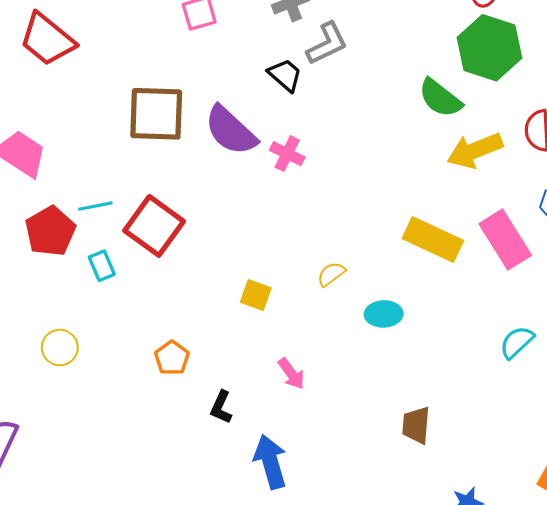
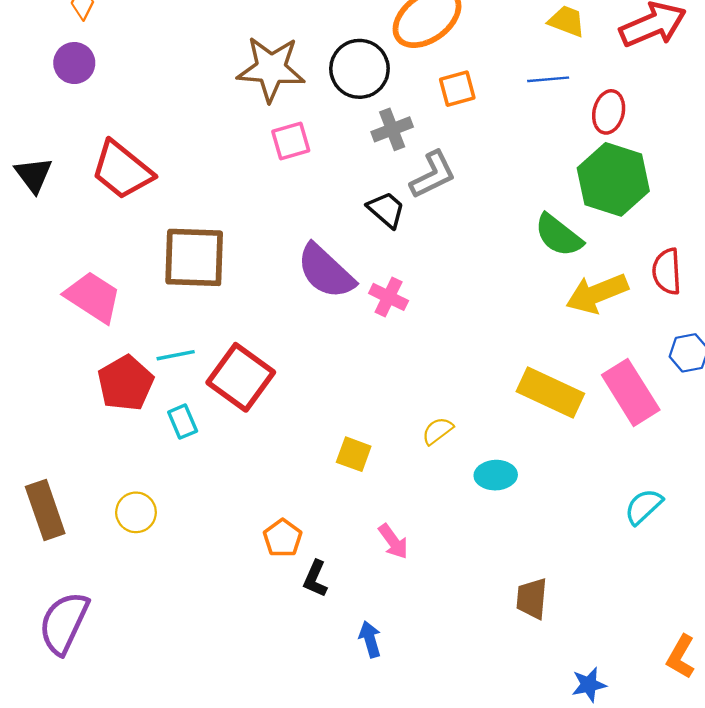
brown square: (156, 114) -> (194, 257), moved
orange pentagon: (172, 358) -> (283, 538), moved
blue arrow: (270, 462) -> (370, 639), size x0.6

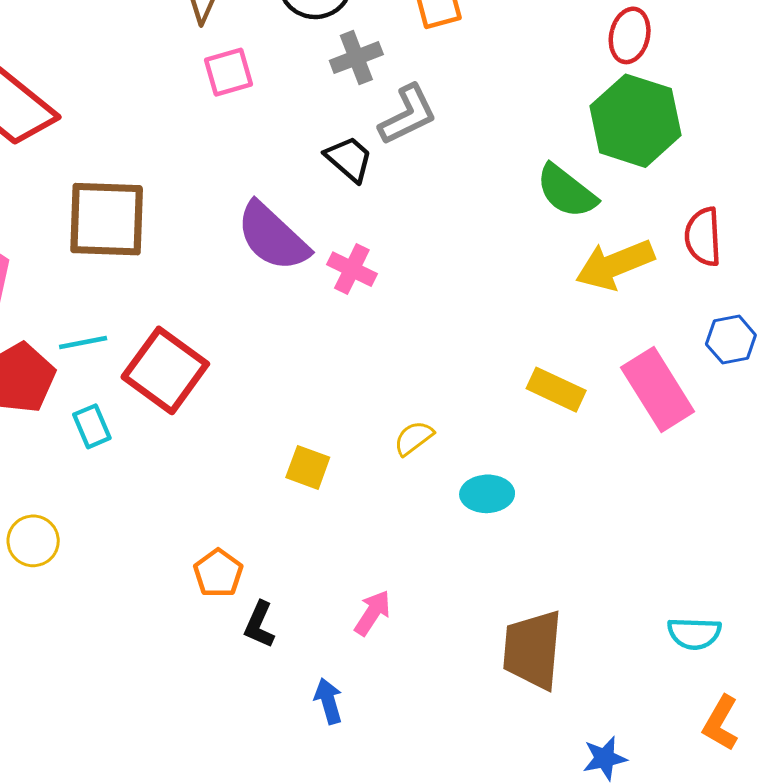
yellow rectangle: (550, 392) -> (556, 390), size x0.7
cyan semicircle: (644, 507) -> (694, 633), moved, turned -135
pink arrow: (393, 541) -> (372, 613), moved, turned -111
brown trapezoid: (532, 598) -> (533, 650), size x1.5

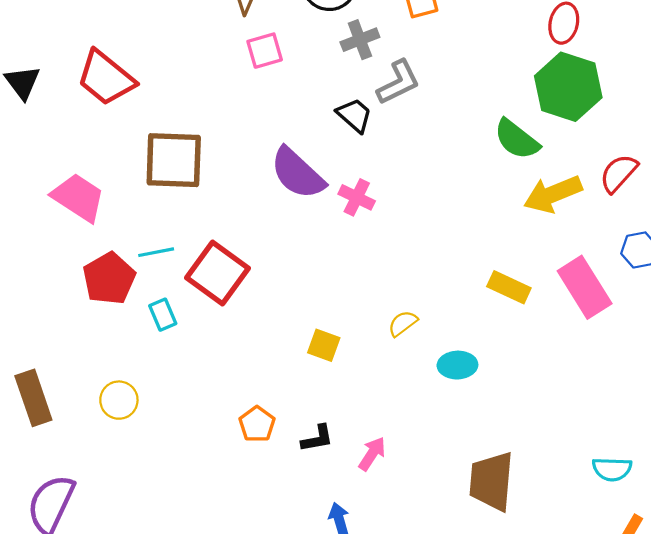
red semicircle: (703, 237) -> (619, 173), turned 45
black L-shape: (259, 625) -> (317, 438), moved, turned -124

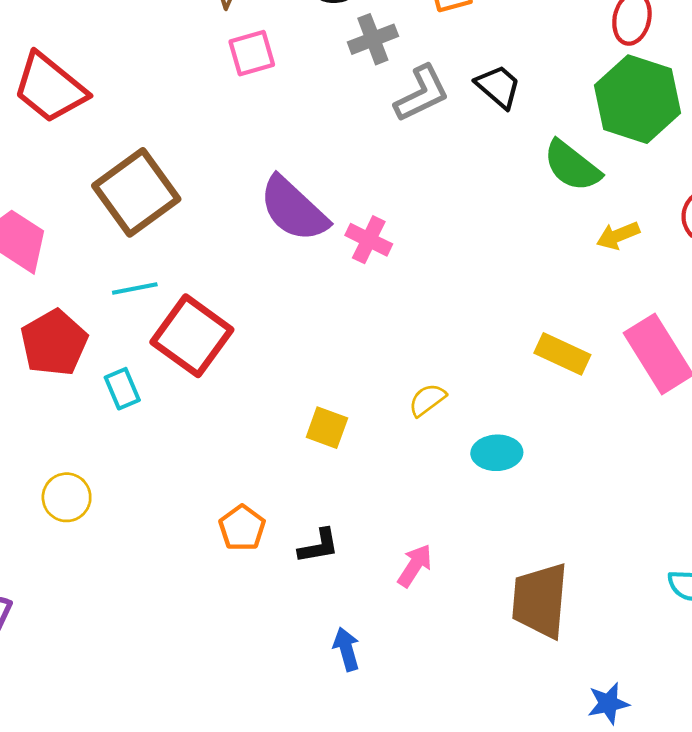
black trapezoid: (354, 115) -> (498, 87), moved
brown square: (174, 160) -> (136, 192), turned -38
yellow arrow: (553, 194) -> (618, 236), size x0.6
cyan line: (156, 252) -> (135, 288), moved
pink arrow: (372, 454) -> (415, 566), moved

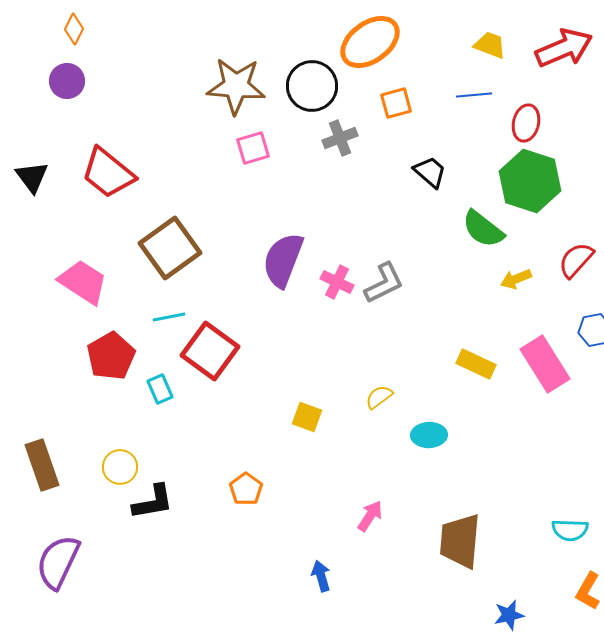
gray L-shape: (422, 94) -> (384, 283), moved
purple semicircle: (294, 209) -> (283, 260), turned 68
black L-shape: (319, 546) -> (153, 502), moved, size x1.4

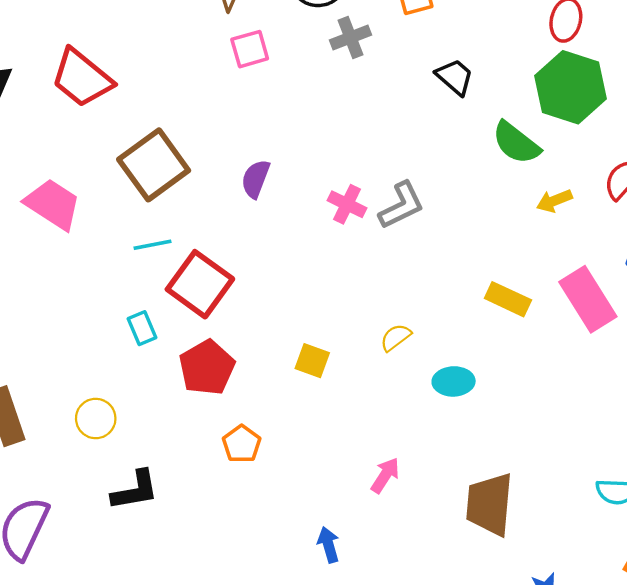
purple semicircle: (283, 260) -> (256, 179), moved, size x0.6
red pentagon: (111, 356) -> (207, 368), moved
black L-shape: (153, 502) -> (135, 490), moved

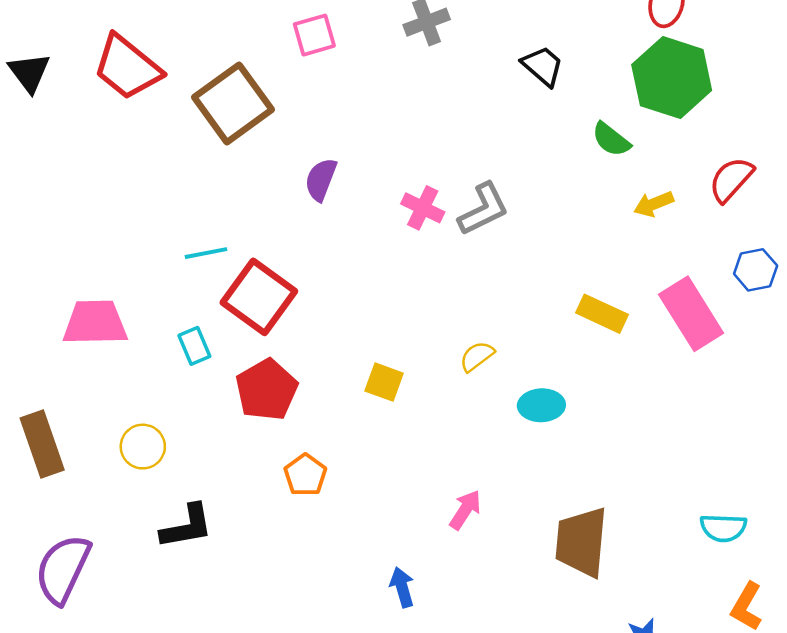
green semicircle: (516, 143) -> (611, 140), size x0.7
brown square: (154, 165) -> (233, 103), moved
pink trapezoid: (53, 204) -> (95, 323), moved, turned -34

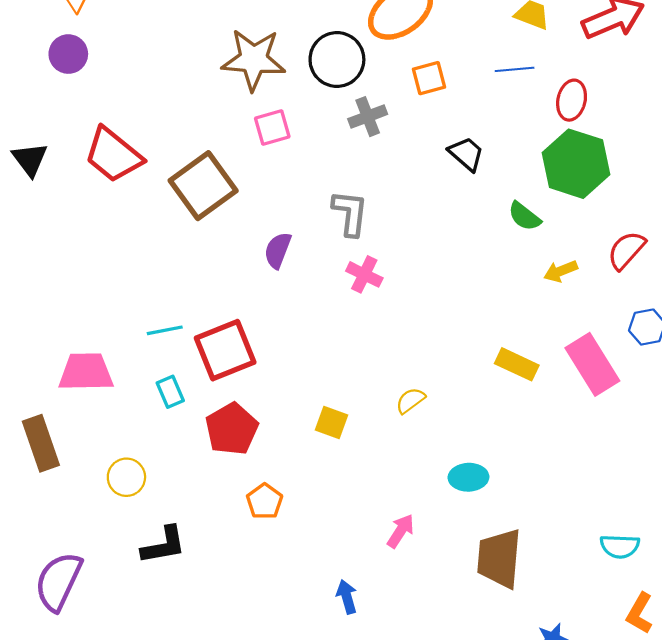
gray L-shape: (483, 209) -> (350, 213), moved, turned -57
cyan line: (206, 253) -> (165, 330), moved
red square: (259, 297) -> (225, 350), turned 32
cyan ellipse: (541, 405) -> (468, 477), moved
brown rectangle: (42, 444) -> (41, 443), moved

